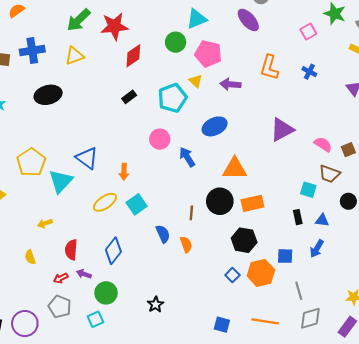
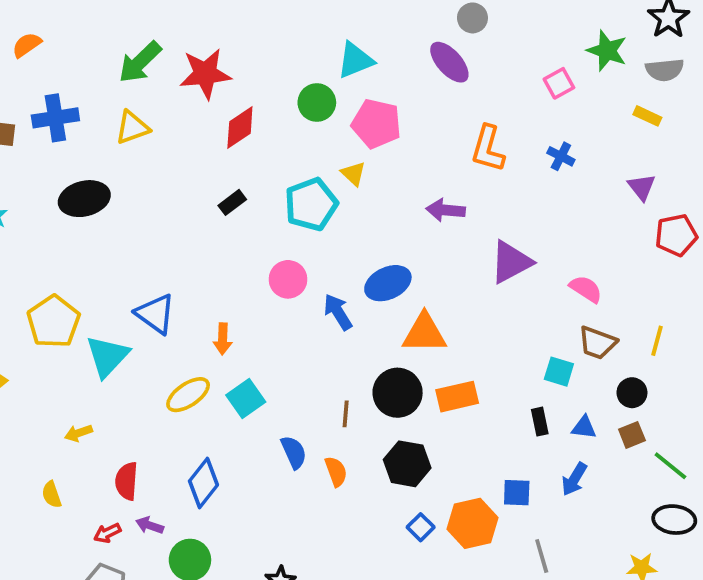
purple arrow: (230, 84) -> (446, 210), moved
blue ellipse: (215, 126) -> (388, 283), moved
brown square: (348, 150) -> (632, 435), moved
black hexagon: (244, 240) -> (407, 464), moved

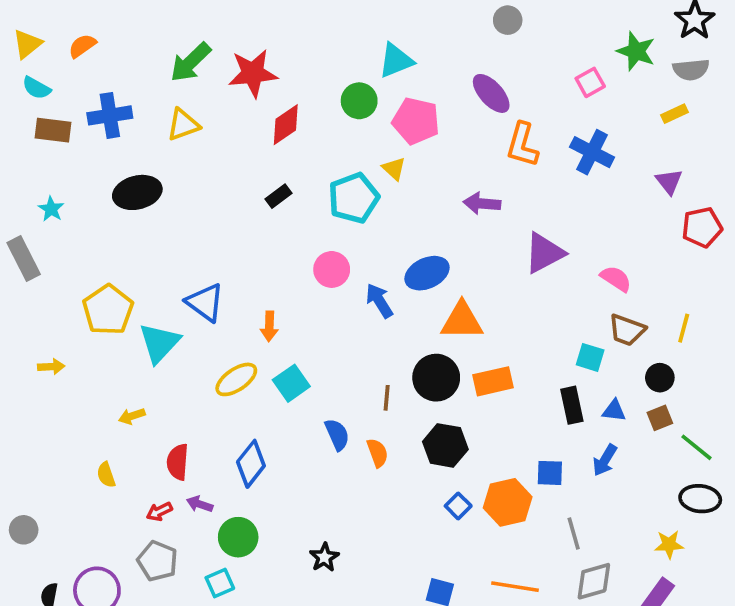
purple ellipse: (449, 62) -> (491, 93), moved
yellow rectangle: (647, 116) -> (675, 114), turned -50
blue cross: (561, 156) -> (592, 152), size x1.6
black rectangle: (540, 422) -> (572, 405), size x1.4

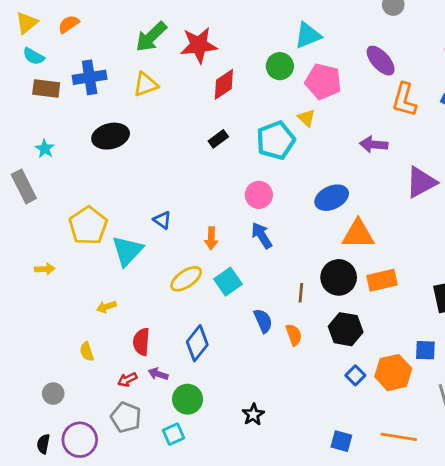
blue arrow: (379, 301) -> (262, 235), moved
blue triangle: (205, 302) -> (162, 220), size x0.6
gray circle: (24, 530) -> (53, 394), moved

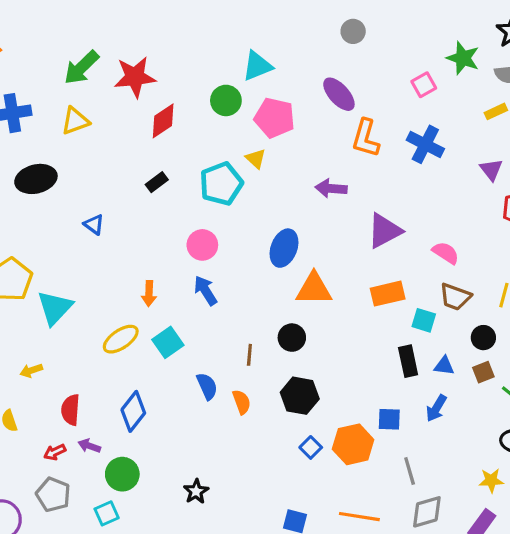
blue ellipse: (332, 198) -> (284, 248), turned -44
blue triangle: (162, 220) -> (94, 225), moved
black circle: (339, 277) -> (292, 338), size x0.7
orange rectangle: (382, 280) -> (388, 294), moved

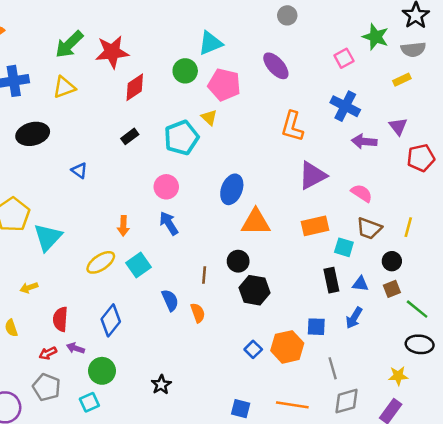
orange L-shape: (366, 138) -> (292, 126), moved
purple arrow: (331, 188) -> (364, 141), moved
black hexagon: (300, 396) -> (254, 290), moved

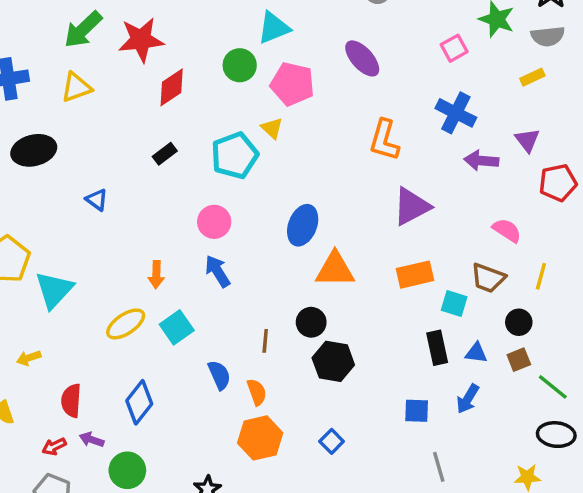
pink semicircle: (362, 193) -> (507, 230), moved
orange hexagon: (287, 347) -> (260, 438), moved

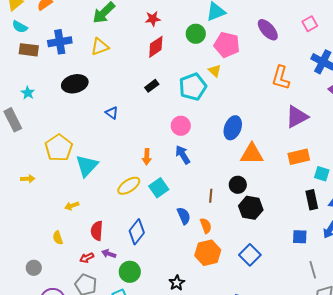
red star: (141, 40) -> (153, 19), moved, size x0.6
pink square: (454, 48) -> (310, 24), moved
blue square: (332, 441) -> (250, 255), size x1.5

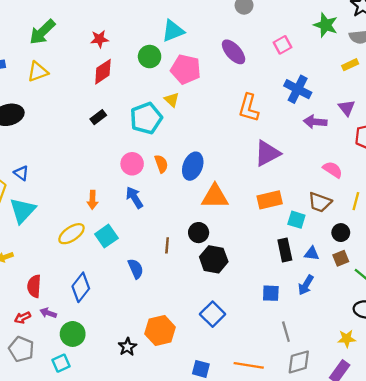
blue triangle: (112, 113) -> (21, 173), moved
orange semicircle: (206, 226) -> (161, 164), moved
orange hexagon: (208, 253) -> (160, 330), moved

